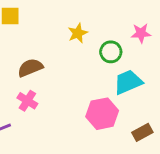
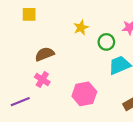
pink hexagon: (102, 114) -> (84, 94), moved

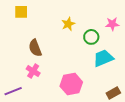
brown semicircle: (45, 54) -> (35, 48), turned -90

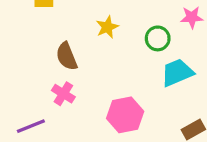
yellow star: (68, 24) -> (107, 27), moved

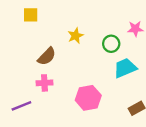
brown semicircle: (67, 56) -> (47, 56), turned -114
pink cross: (63, 94) -> (44, 83), turned -35

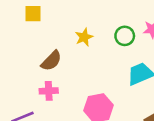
green circle: (111, 44) -> (125, 36), moved

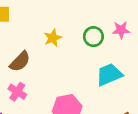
pink cross: (49, 91) -> (17, 92), turned 36

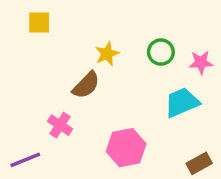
pink star: (121, 30) -> (201, 63), moved
brown semicircle: (20, 62) -> (86, 85), moved

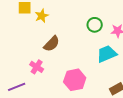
yellow star: (107, 54) -> (42, 16), moved

